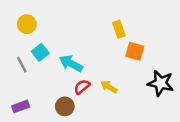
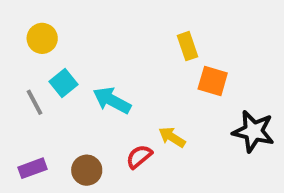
red semicircle: (82, 87) -> (139, 157), moved
brown circle: (65, 106) -> (87, 170), moved

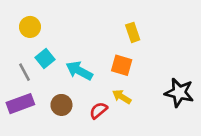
orange square: (213, 81) -> (122, 65), moved
purple rectangle: (32, 168) -> (20, 104), moved, size x1.4
brown circle: (87, 170) -> (61, 105), moved

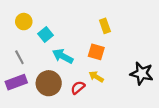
cyan square: (45, 58) -> (45, 35), moved
brown circle: (61, 105) -> (49, 83), size x1.5

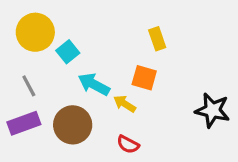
yellow circle: (24, 22) -> (35, 32), size x1.5
yellow arrow: (96, 77) -> (125, 104), moved
red semicircle: (78, 88) -> (128, 144), moved, turned -112

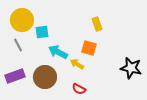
cyan square: (68, 52) -> (42, 32), turned 32
gray line: (29, 86) -> (18, 45), moved

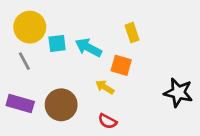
cyan arrow: (58, 52) -> (88, 48), moved
purple rectangle: (15, 76) -> (20, 103), turned 36

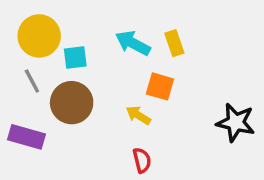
cyan arrow: (88, 48) -> (133, 43), moved
brown circle: (61, 105) -> (72, 103), moved
red semicircle: (107, 121) -> (142, 160), turned -132

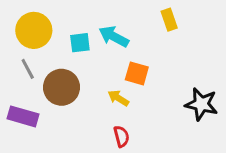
yellow rectangle: (174, 43) -> (169, 20), moved
cyan square: (75, 58) -> (80, 43), moved

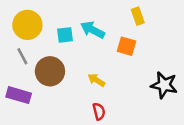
orange square: (137, 73) -> (126, 46), moved

